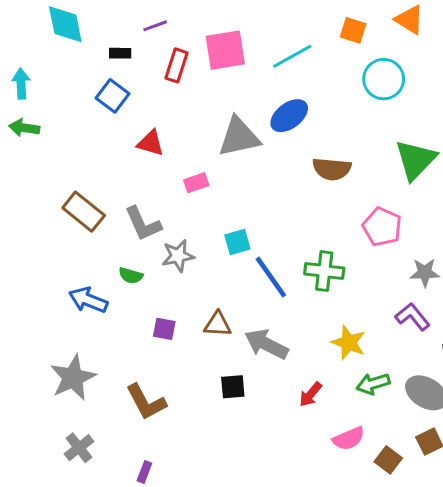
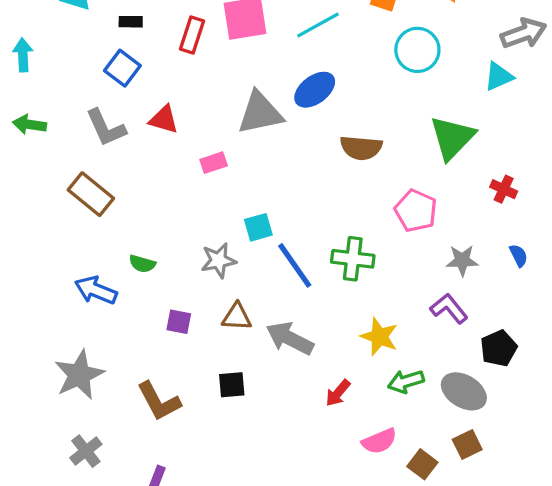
green arrow: (24, 128) -> (30, 124), moved
gray L-shape: (143, 224) -> (106, 128), moved
gray star: (178, 256) -> (219, 260), moved
black square: (233, 387) -> (232, 385), moved

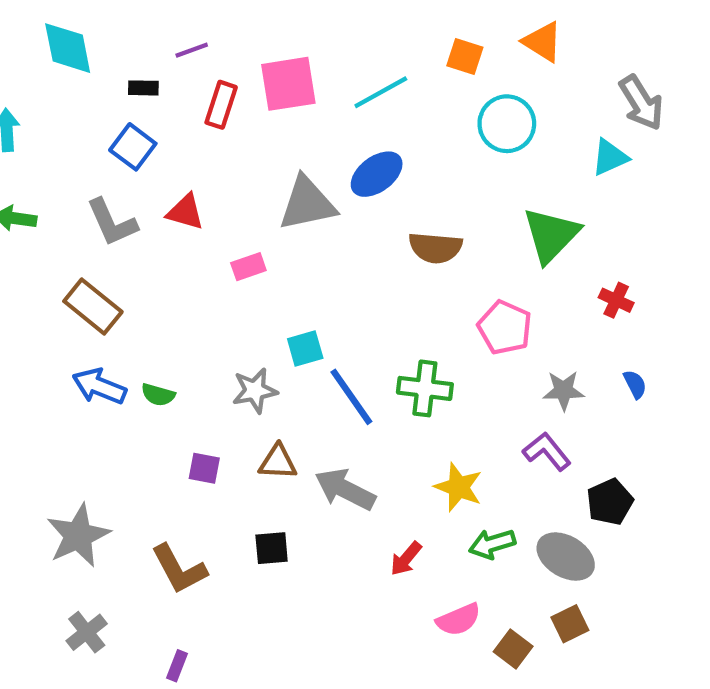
gray arrow: (524, 33) -> (641, 103), turned 78
blue arrow: (96, 290) -> (99, 386), moved

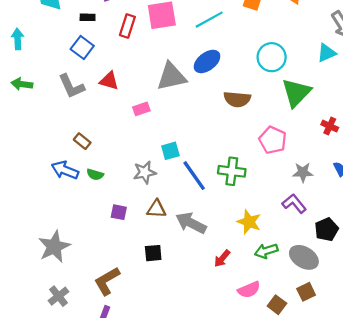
cyan circle: (507, 124) -> (272, 57), moved
brown rectangle: (93, 306) -> (82, 141), moved, size x0.6
brown L-shape: (179, 569) -> (107, 281), moved, turned 88

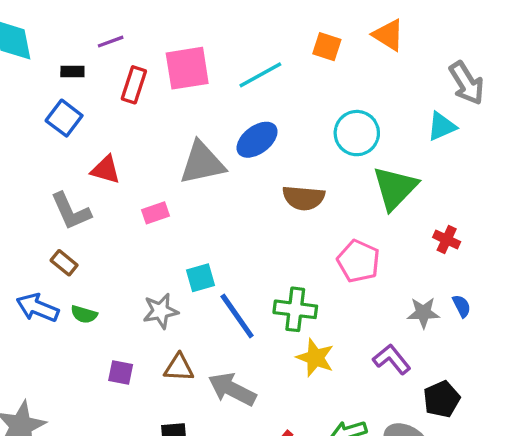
gray L-shape: (71, 86) -> (71, 211), moved
gray star: (303, 172) -> (423, 313), moved
yellow star: (249, 222) -> (315, 358), moved

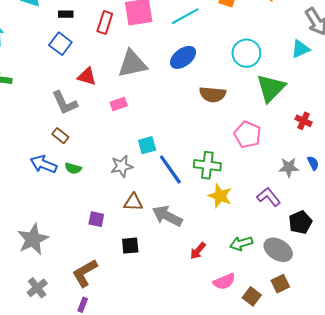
gray triangle: (202, 163) -> (132, 64), moved
purple square: (121, 373) -> (96, 219), moved

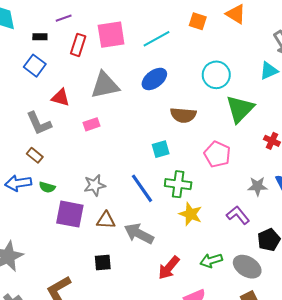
cyan square: (147, 145) -> (161, 149), moved
blue arrow: (44, 164) -> (18, 183), turned -30
purple square: (96, 219) -> (70, 214), moved, size x1.8
red arrow: (198, 251) -> (169, 268), size x1.4

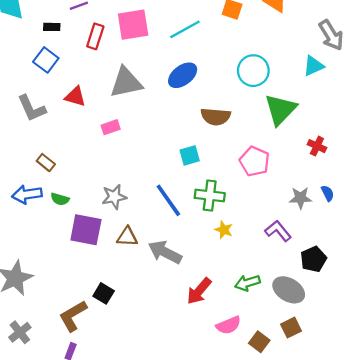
gray L-shape: (39, 123) -> (32, 108), moved
yellow star: (190, 214) -> (224, 230), size x0.7
black square: (103, 263) -> (104, 293), moved, turned 36

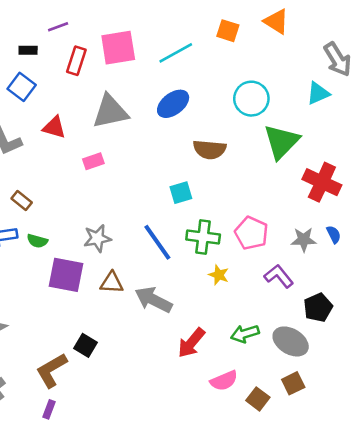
red cross: (317, 146) -> (322, 182), size x1.8
pink pentagon: (254, 161) -> (251, 233), moved

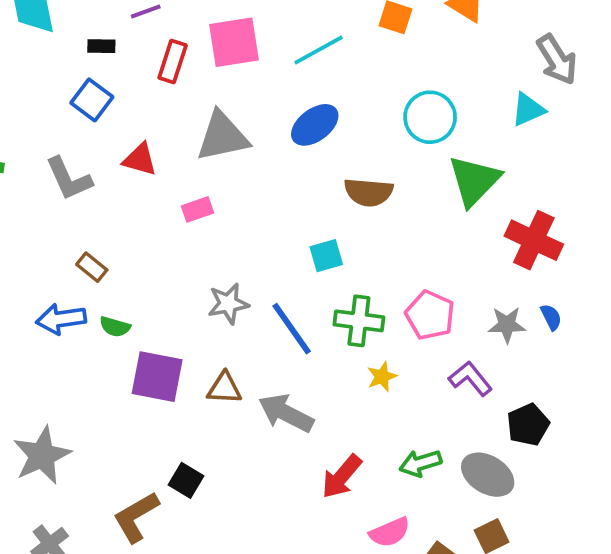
gray star: (97, 238) -> (228, 304), moved
yellow star: (219, 275) -> (382, 377), turned 30

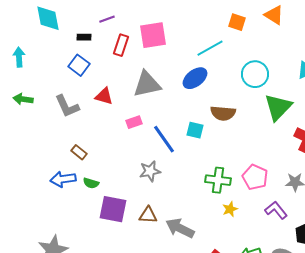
cyan line: (319, 50) -> (210, 48), moved
cyan square: (326, 256) -> (195, 130), moved, turned 30
blue line: (292, 329) -> (164, 139), moved

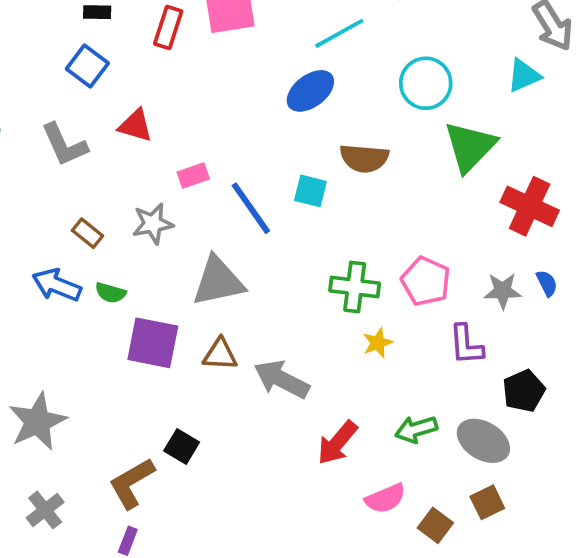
gray triangle: (147, 84) -> (218, 281), moved
gray star: (150, 171) -> (153, 224), moved
blue arrow: (63, 179) -> (57, 285), turned 30
purple L-shape: (276, 210) -> (466, 345), turned -145

